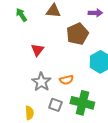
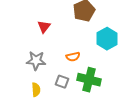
gray star: (41, 82) -> (36, 61), moved, turned -30

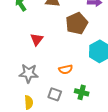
green cross: (89, 80) -> (82, 92), size x0.6

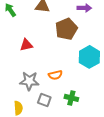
red triangle: (37, 39) -> (26, 45), turned 40
gray star: (29, 73) -> (29, 81), moved

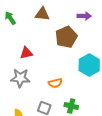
gray star: (29, 81) -> (20, 78), moved

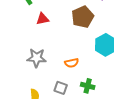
red triangle: (26, 53) -> (43, 19), moved

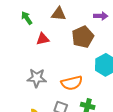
orange semicircle: (72, 63) -> (72, 83), size x1.5

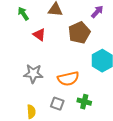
purple arrow: (101, 16) -> (97, 12), turned -48
red triangle: (43, 39) -> (39, 35), turned 48

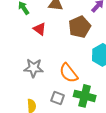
orange semicircle: (68, 79) -> (69, 73), turned 65
green cross: (84, 102) -> (85, 96), size x1.5

